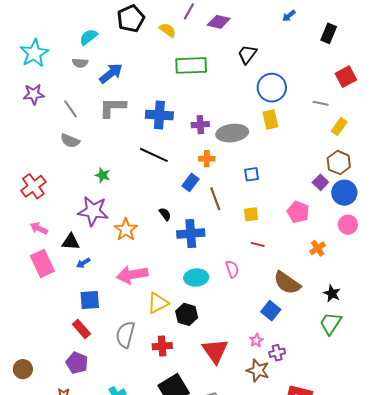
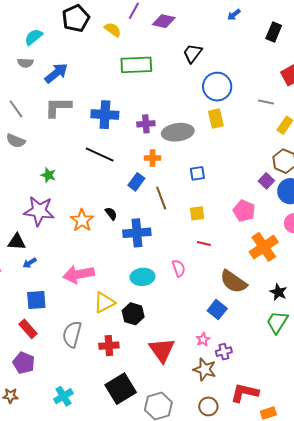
orange star: (126, 230) -> (82, 220), moved
orange cross: (318, 248) -> (264, 247), size x1.8

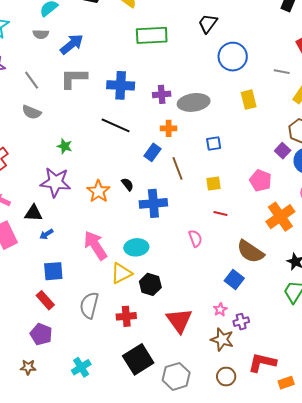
yellow rectangle: (216, 119) -> (249, 100), moved
pink arrow: (79, 274) -> (95, 245), turned 68
cyan ellipse: (143, 277) -> (136, 247), moved

